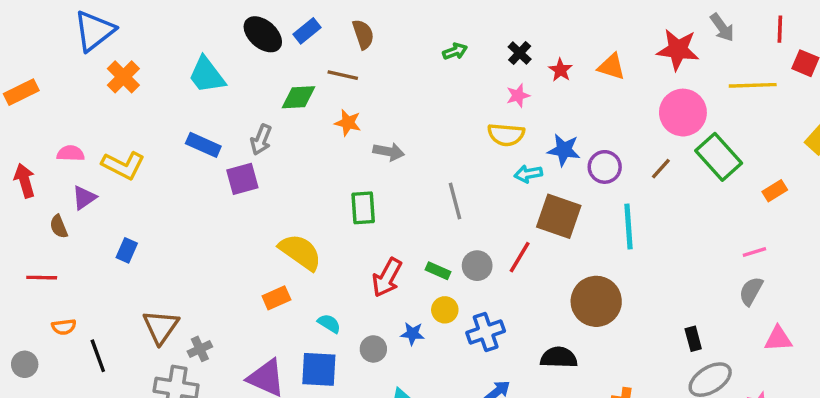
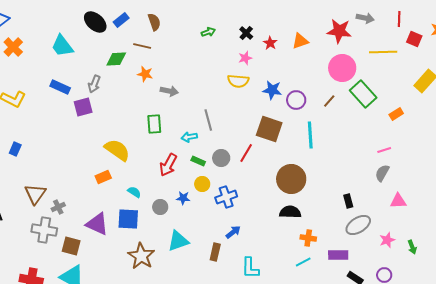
gray arrow: (722, 27) -> (365, 18), turned -42
orange triangle: (612, 67) -> (300, 41), turned -36
cyan arrow: (528, 174) -> (189, 137), moved
black semicircle: (559, 357) -> (290, 212), moved

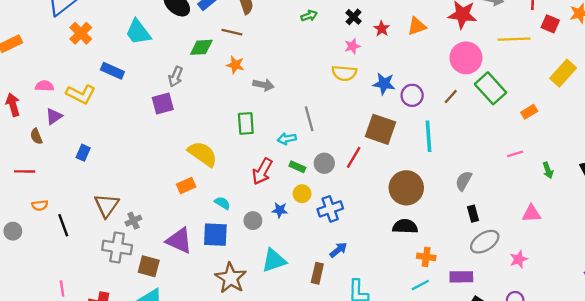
blue rectangle: (60, 87) -> (112, 71), moved
gray semicircle: (382, 173) -> (464, 181), moved
green arrow: (412, 247) -> (548, 170), moved

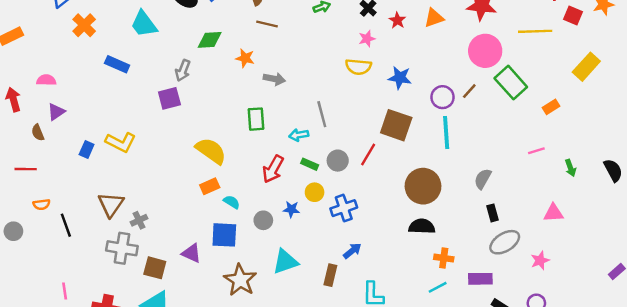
brown line: (232, 32) -> (267, 24), moved
yellow L-shape: (81, 94) -> (121, 142), moved
purple circle: (412, 95) -> (443, 97), moved
orange rectangle: (186, 185) -> (210, 186), moved
purple triangle: (179, 241) -> (191, 253), moved, size x0.7

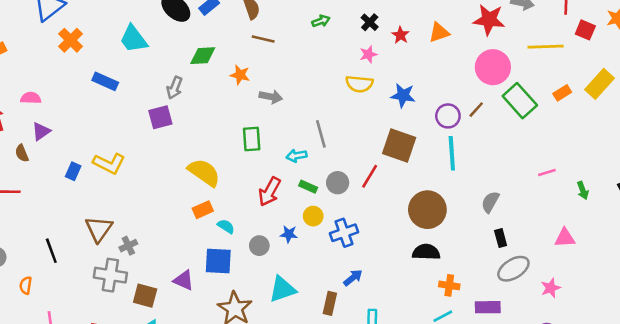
orange rectangle: (551, 107) -> (562, 93), moved
orange semicircle: (41, 204) -> (26, 285), moved, turned 105

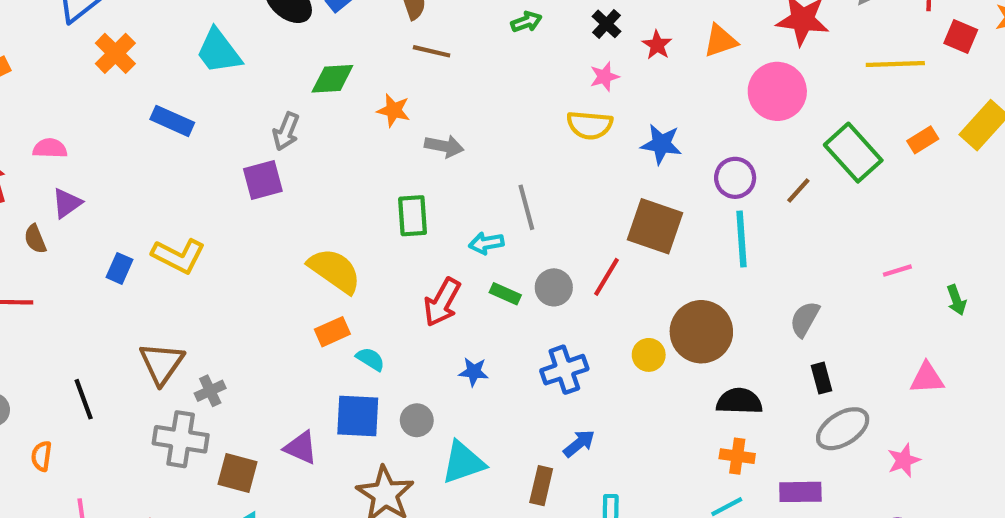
pink circle: (493, 67) -> (777, 91), moved
brown line: (476, 110) -> (798, 190), moved
yellow circle: (313, 216) -> (649, 355), moved
gray circle: (259, 246) -> (417, 420), moved
black semicircle: (426, 252) -> (739, 401), moved

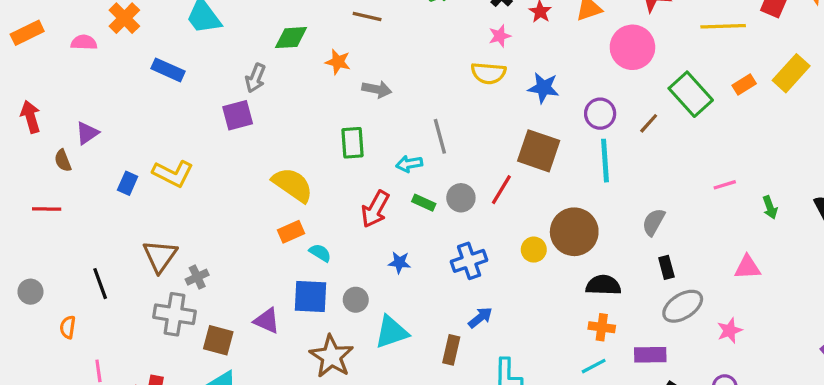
pink semicircle: (50, 148) -> (84, 42), moved

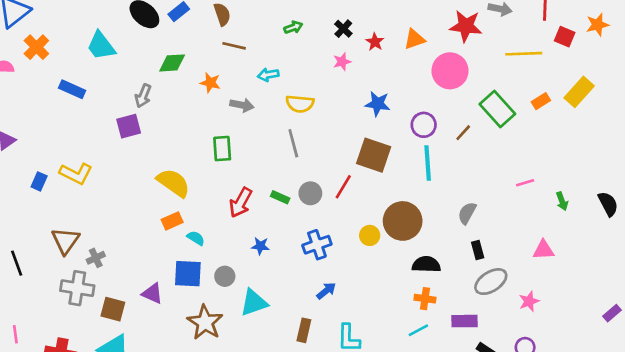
yellow semicircle: (488, 73) -> (300, 104), moved
cyan arrow: (409, 164) -> (268, 75), moved
brown rectangle: (451, 350) -> (304, 330), moved

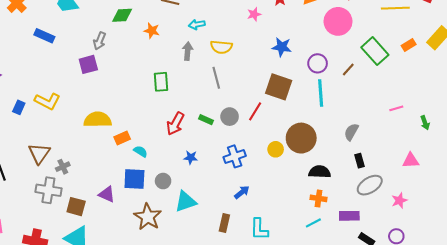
gray arrow: (242, 105) -> (188, 51), moved, turned -96
yellow semicircle: (173, 183) -> (98, 120), moved, turned -36

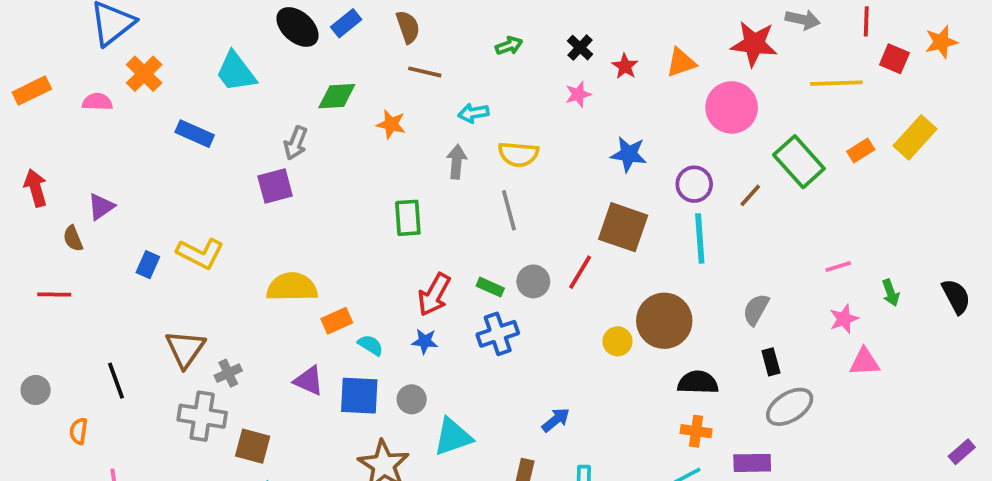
blue cross: (235, 156) -> (498, 334), moved
blue star: (191, 157) -> (425, 341), moved
purple triangle: (107, 194) -> (309, 381), moved
pink star: (399, 200) -> (844, 319), moved

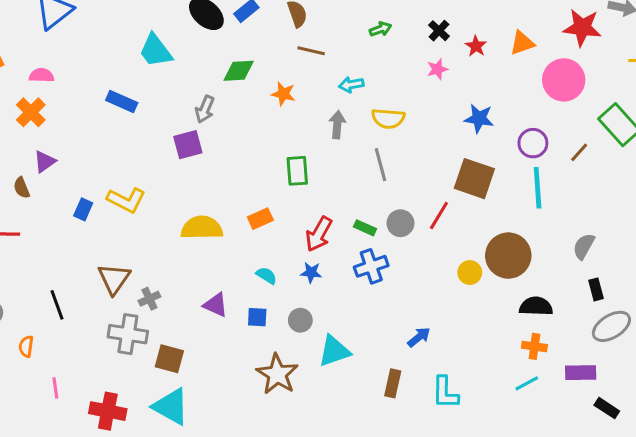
orange cross: (144, 74) -> (31, 112), moved
orange rectangle: (337, 321) -> (260, 219), moved
blue square: (359, 396) -> (257, 317), size x0.6

